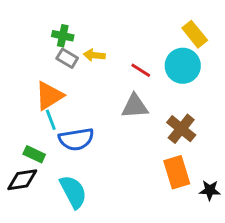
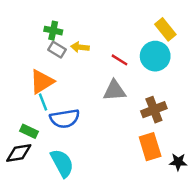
brown cross: (181, 129) -> (154, 110), turned 30

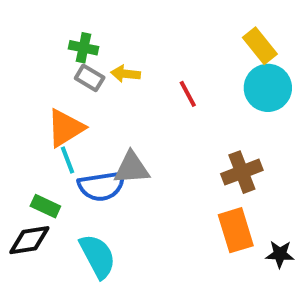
cyan circle: (155, 56) -> (268, 88), moved
red line: (119, 60) -> (188, 94), turned 30
gray triangle: (114, 91) -> (132, 168), moved

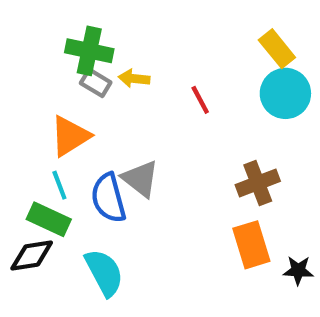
green cross: (84, 48) -> (89, 51), size x1.5
cyan line: (67, 160) -> (59, 185), moved
gray triangle: (132, 168) -> (140, 179), turned 42
blue semicircle: (102, 186) -> (108, 198), turned 84
green rectangle: (45, 206) -> (49, 219), size x1.4

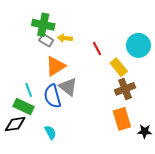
yellow rectangle: (277, 49) -> (119, 67), moved
orange triangle: (70, 136) -> (56, 66), moved
cyan semicircle: (104, 273) -> (50, 132), size x0.6

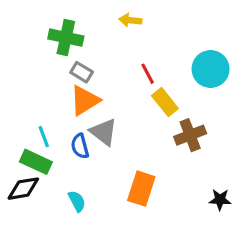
yellow arrow: (65, 38) -> (130, 20), moved
gray rectangle: (46, 40) -> (82, 72), moved
yellow rectangle: (119, 67) -> (165, 102), moved
blue semicircle: (52, 96) -> (80, 146), size x0.7
orange rectangle: (122, 119) -> (141, 189), moved, turned 35

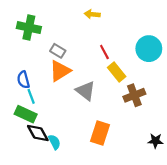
green cross: (66, 38) -> (29, 28), moved
gray triangle: (104, 132) -> (86, 91), moved
blue semicircle: (80, 146) -> (23, 80), moved
black diamond: (23, 189) -> (38, 133), moved, turned 70

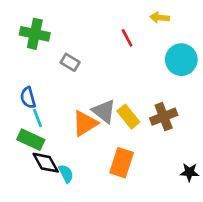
yellow arrow: (92, 14) -> (160, 18), moved
red line: (104, 52) -> (127, 38), moved
orange triangle: (60, 71) -> (85, 123), moved
yellow rectangle: (117, 72) -> (128, 117), moved

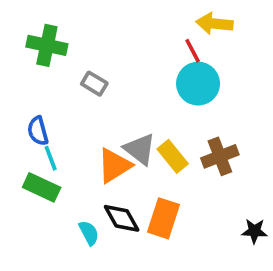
yellow arrow: (160, 18) -> (214, 24), size x1.4
red line: (127, 38) -> (193, 51), moved
cyan circle: (181, 60) -> (198, 84), moved
black diamond: (46, 163) -> (122, 218), moved

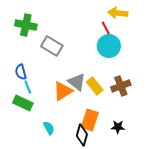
gray rectangle: (94, 84) -> (52, 46), size x1.5
black diamond: (122, 218) -> (82, 135), moved, turned 45
black star: (254, 231) -> (118, 127), moved

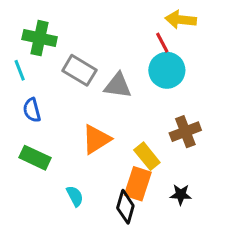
gray triangle: (77, 82) -> (118, 86), moved, turned -30
yellow rectangle: (95, 86) -> (147, 156), moved
cyan line: (28, 87) -> (20, 70), moved

